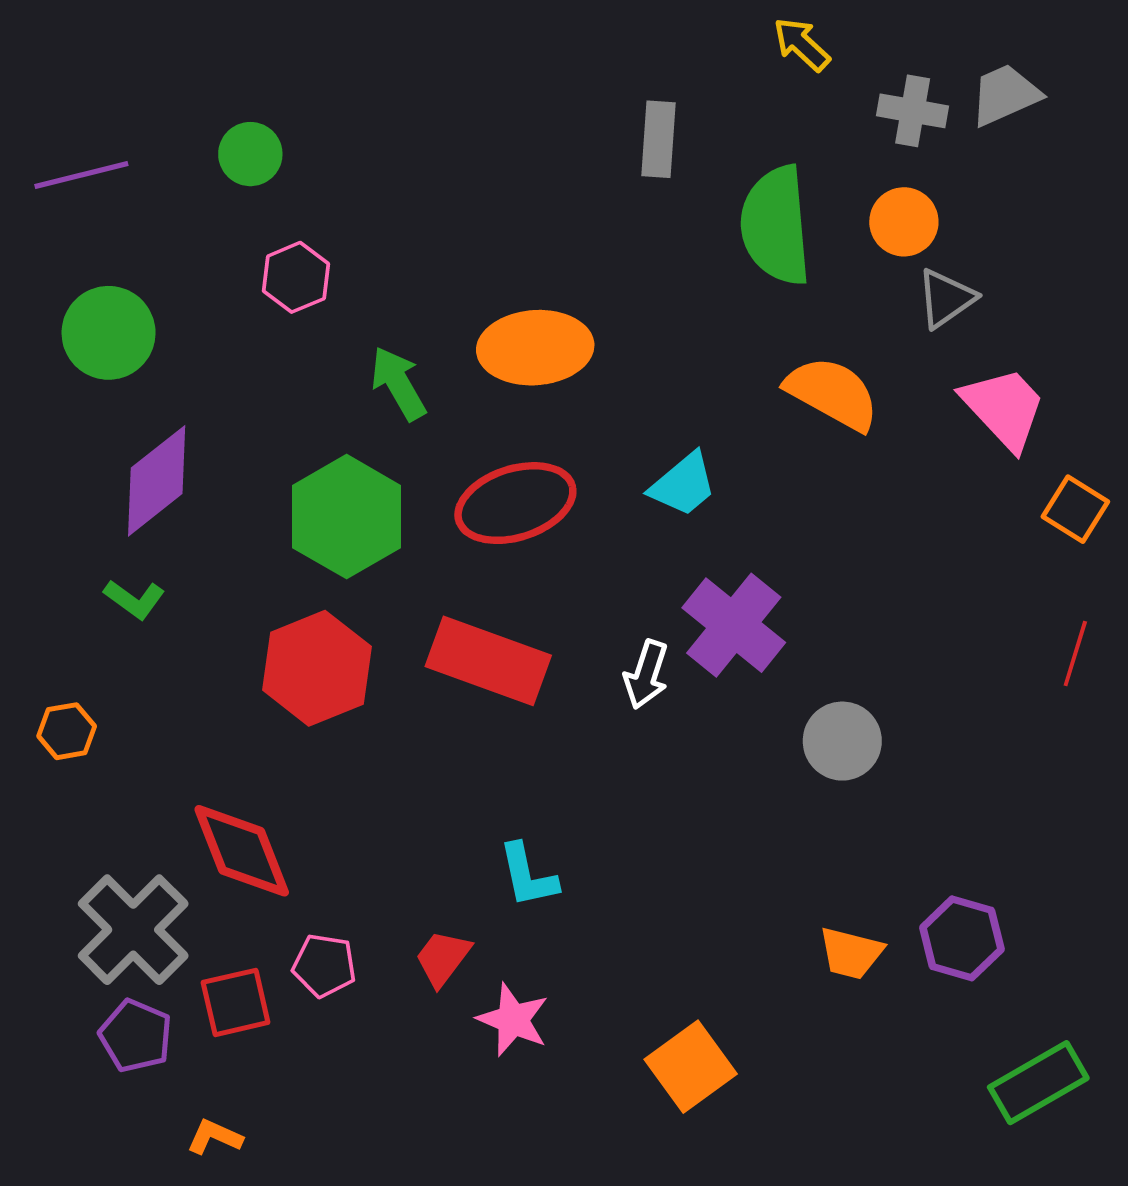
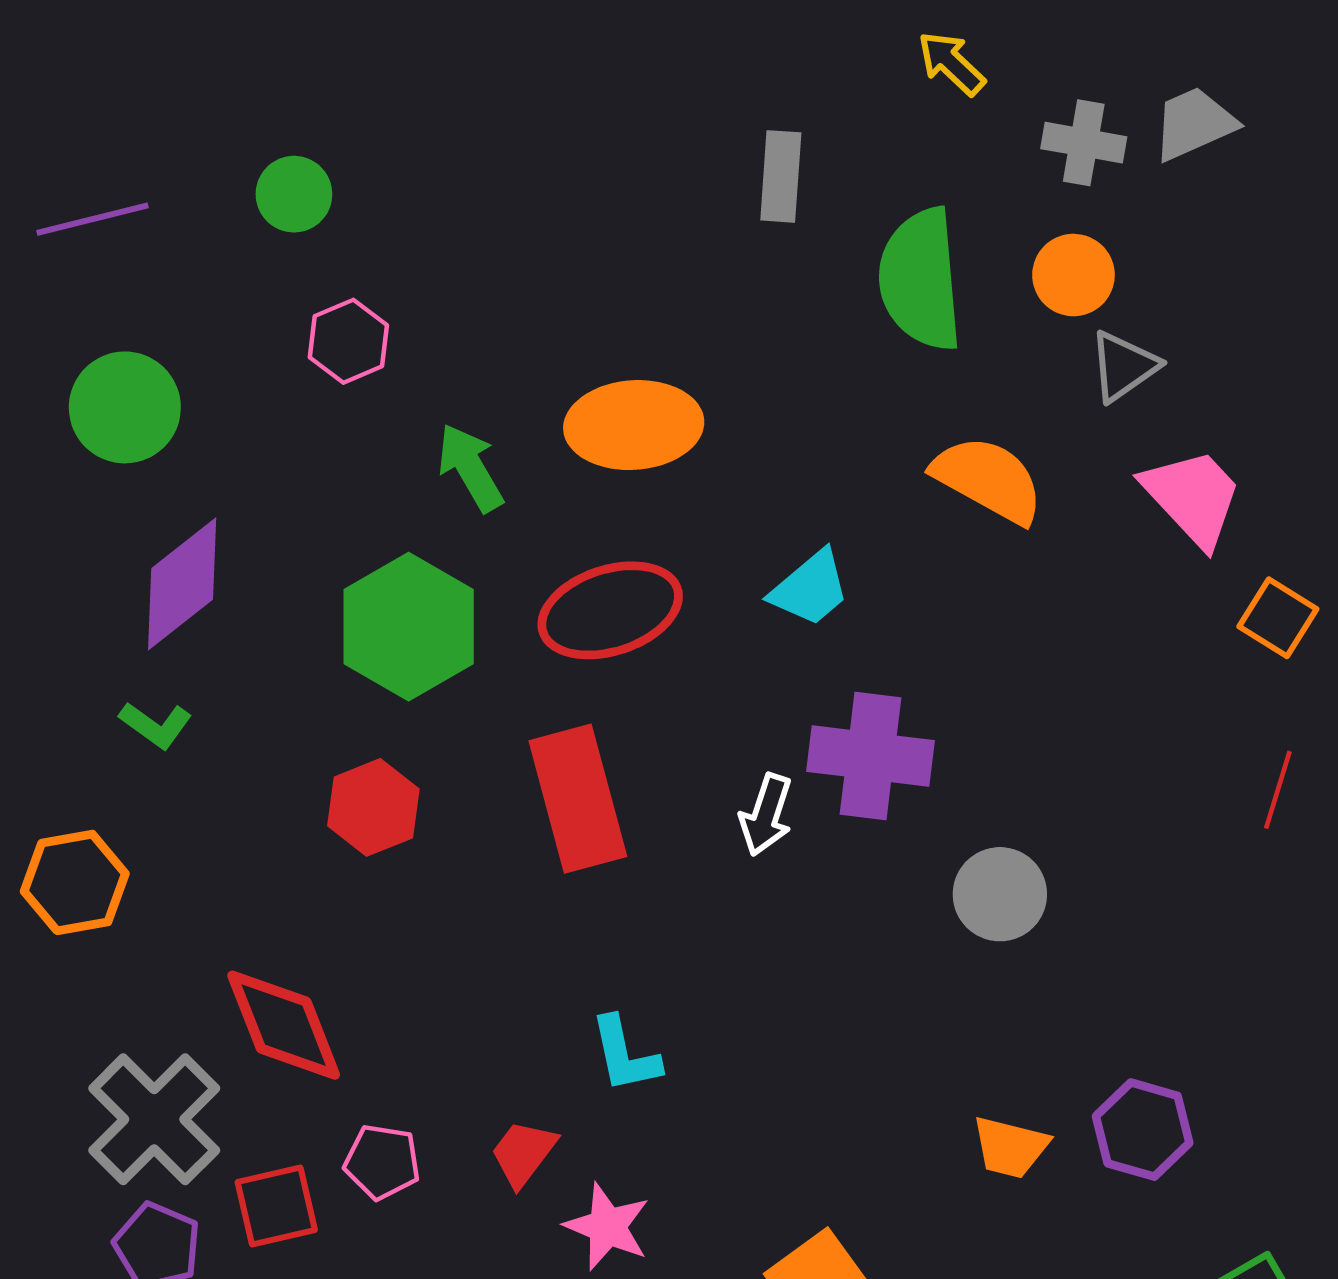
purple cross: (734, 625) -> (870, 756), turned -32
red rectangle: (488, 661) -> (578, 799), turned 55
red hexagon: (317, 668) -> (373, 807), size x0.7
orange hexagon: (67, 731) -> (75, 882), size x1.5

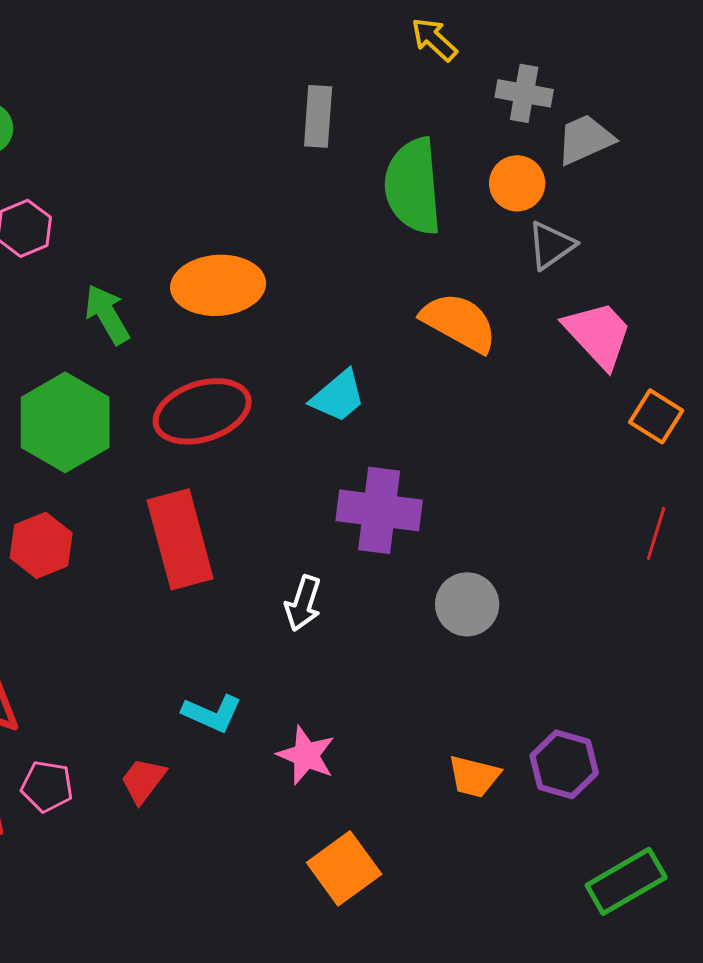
gray trapezoid: (1194, 124) -> (585, 139), moved
white arrow: (766, 815) -> (303, 603), moved
cyan L-shape: (625, 1055) -> (212, 713), turned -54
pink star: (607, 1227) -> (306, 755), moved

